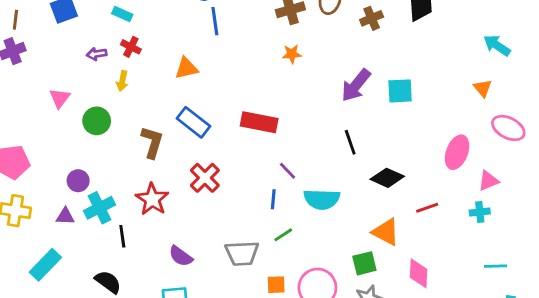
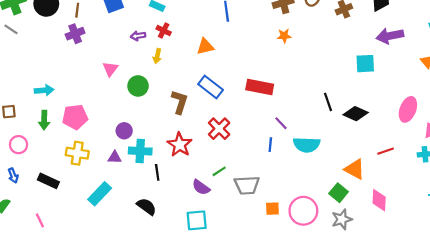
purple arrow: (356, 85) -> (390, 36), moved, turned 40
black diamond: (387, 178) -> (356, 114), moved
cyan cross: (99, 208) -> (140, 151), turned 30
green line: (283, 235) -> (219, 171), moved
green square: (364, 263) -> (339, 193), turned -36

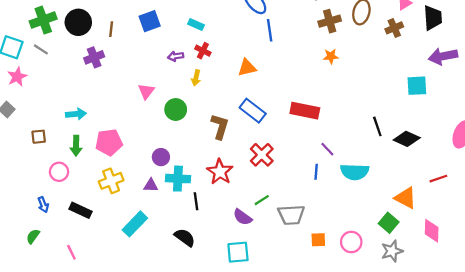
purple cross: (75, 34) -> (94, 57), moved
pink circle: (19, 145) -> (59, 172), moved
yellow cross: (77, 153) -> (111, 181), turned -30
pink circle: (303, 211) -> (351, 242), size x0.7

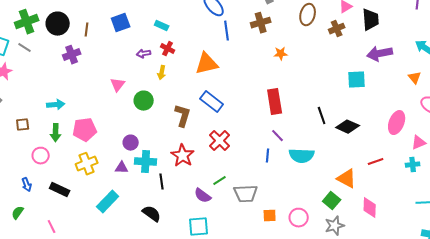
brown cross: (330, 21) -> (261, 23), moved
orange triangle: (247, 68) -> (207, 64), size x1.4
red rectangle: (305, 111) -> (275, 102), moved, turned 70

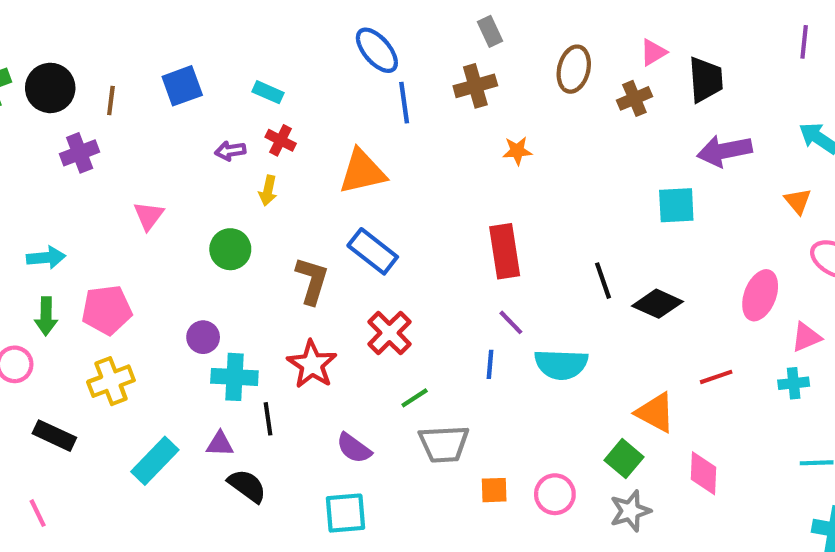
pink triangle: (118, 85) -> (149, 216), moved
purple triangle: (122, 168) -> (220, 444), moved
green line: (220, 181) -> (415, 398), moved

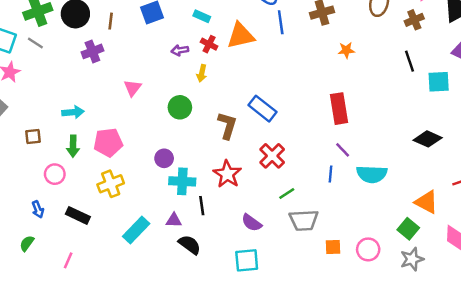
orange triangle: (362, 172) -> (241, 36), moved
black line: (603, 281) -> (409, 61), moved
pink line: (38, 513) -> (68, 260), turned 49

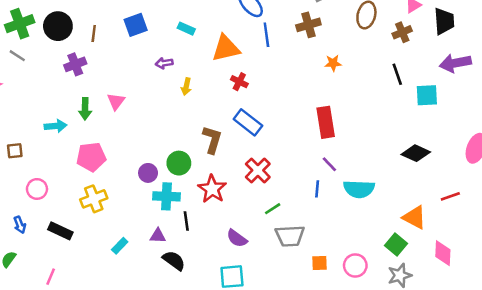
red cross: (209, 44) -> (239, 82), moved
green circle: (180, 107) -> (179, 163), moved
green arrow: (73, 146) -> (85, 109), moved
cyan rectangle: (136, 230) -> (120, 246), size x0.6

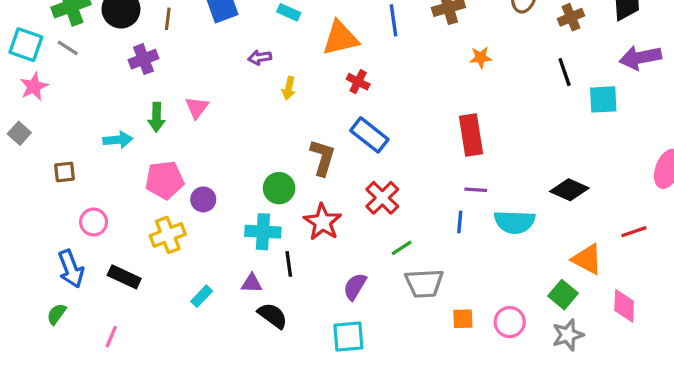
black diamond: (416, 153) -> (569, 190), moved
purple line: (329, 164) -> (476, 190), turned -42
purple circle: (148, 173) -> (203, 199), moved
blue arrow: (20, 225) -> (71, 269), size x1.6
purple semicircle: (237, 238) -> (355, 287), turned 85

